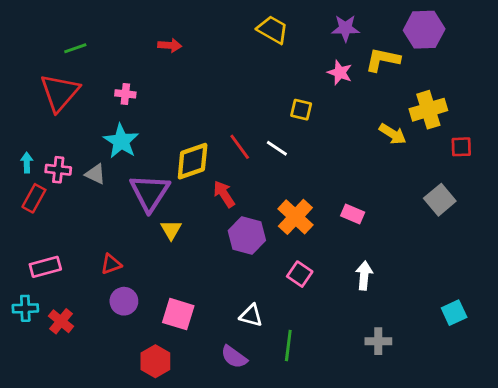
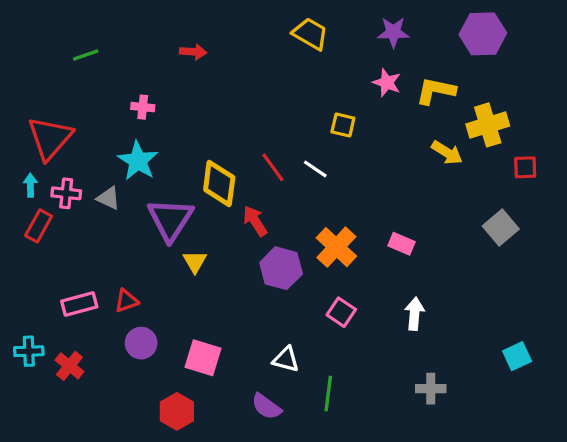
yellow L-shape: (383, 60) -> (436, 91), moved
red triangle: (60, 93) -> (50, 138), moved
yellow diamond: (193, 161) -> (219, 184), turned -63
pink rectangle: (45, 267) -> (79, 304), moved

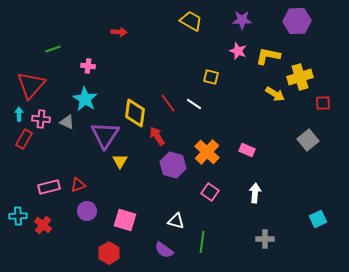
green line: (86, 55) -> (53, 49), moved

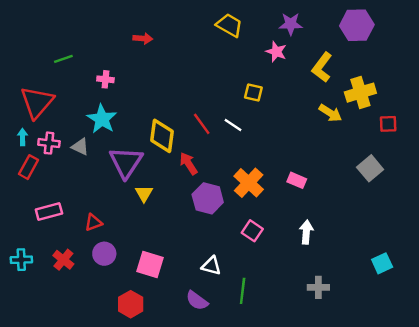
pink star: (238, 51) -> (276, 52), moved
yellow L-shape: (268, 56) -> (322, 67), turned -65
pink rectangle: (49, 187) -> (49, 212), moved
red cross: (43, 225) -> (63, 260), moved

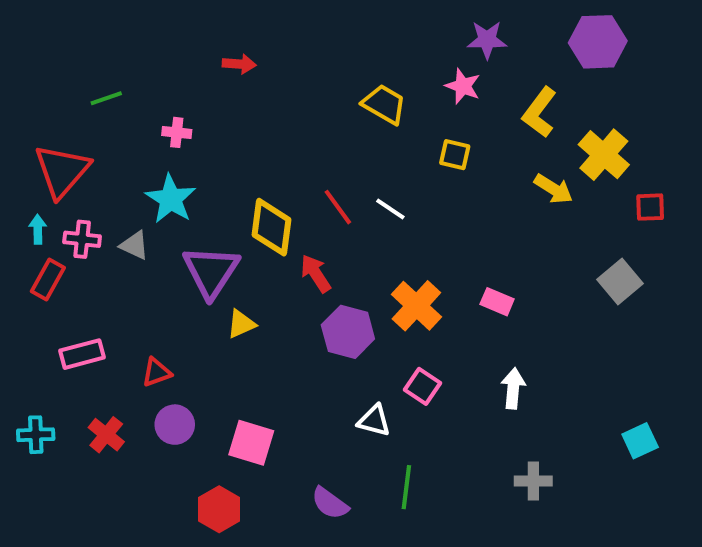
yellow trapezoid: (229, 25) -> (384, 104), moved
yellow square: (253, 93) -> (455, 155), moved
yellow cross: (360, 93) -> (604, 155), turned -32
yellow triangle: (144, 194) -> (241, 324), turned 36
white triangle: (211, 266) -> (374, 421), moved

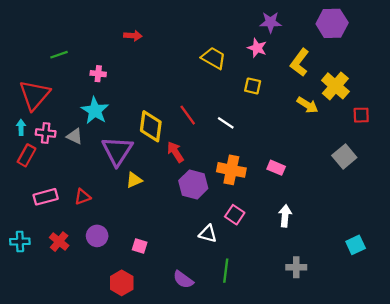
white line: (390, 209) -> (226, 123), moved
orange cross: (416, 306) -> (231, 170), turned -32
red triangle: (157, 372) -> (83, 197), moved
pink square: (251, 443) -> (140, 246), size x0.6

